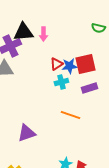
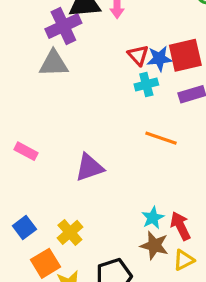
red triangle: (56, 64) -> (138, 55), turned -40

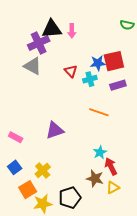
red triangle: (138, 55) -> (71, 71), moved
gray triangle: (54, 63) -> (33, 66), turned 30
pink rectangle: (26, 151) -> (16, 137), moved
cyan star: (153, 218) -> (100, 152), moved

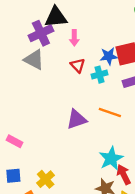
pink arrow: (72, 31) -> (74, 38), moved
purple triangle: (55, 130) -> (77, 119), moved
cyan star: (100, 152) -> (111, 158), size x1.5
blue square: (15, 167) -> (13, 176), turned 32

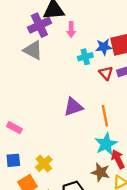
red triangle: (78, 65) -> (106, 73), moved
cyan cross: (100, 75) -> (85, 57), moved
orange line: (110, 113) -> (105, 116), moved, turned 60

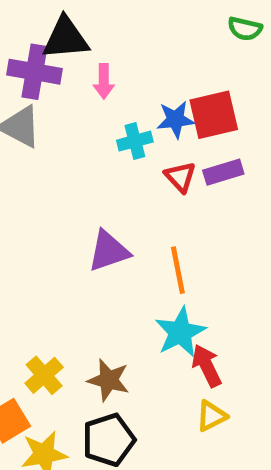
purple cross: (39, 25) -> (34, 72), turned 35
brown star: (101, 172) -> (109, 380), moved

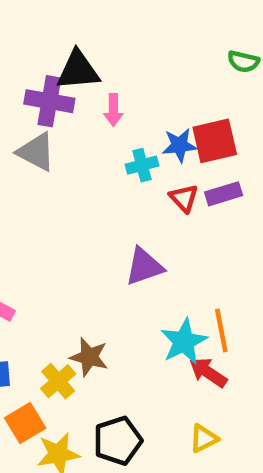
purple triangle: (109, 251) -> (144, 267), moved
orange line: (178, 270) -> (221, 330), moved
red arrow: (207, 366) -> (208, 372), turned -30
brown star: (109, 380) -> (89, 357), moved
yellow triangle: (211, 416) -> (204, 439), moved

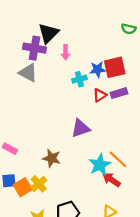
black triangle: (78, 70) -> (48, 33), turned -40
red triangle: (184, 198) -> (100, 95), turned 40
orange line: (221, 330) -> (118, 159), turned -36
brown star: (89, 357) -> (52, 158), moved
orange square: (25, 423) -> (23, 187), moved

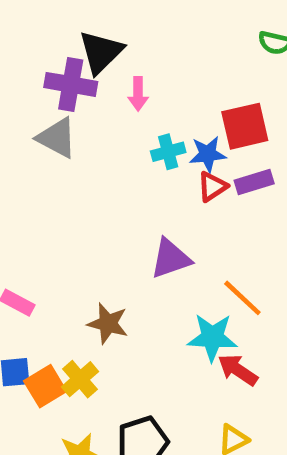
blue star: (98, 69) -> (208, 154), moved
orange line: (118, 159) -> (242, 298), moved
cyan star: (100, 165) -> (212, 337), turned 30

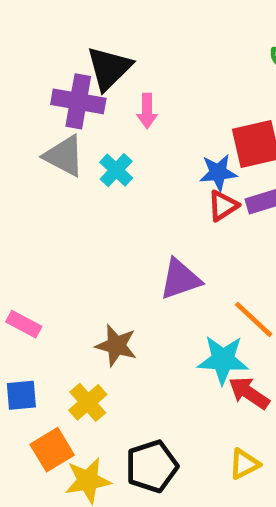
cyan cross: (168, 152) -> (116, 170), moved, turned -32
orange square: (45, 386) -> (52, 450), moved

